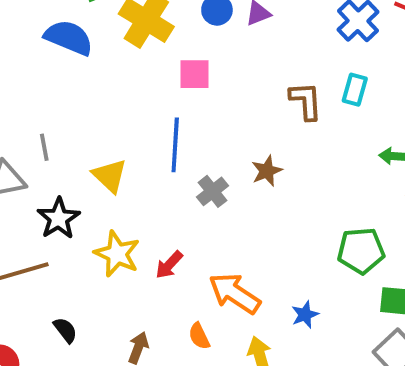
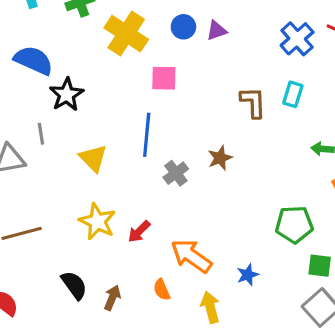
blue semicircle: (69, 38) -> (34, 60), moved
black star: (59, 218) -> (67, 95), moved
black semicircle: (65, 330) -> (74, 285), moved, size x1.4

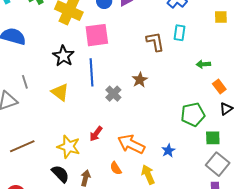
pink square: (164, 78) -> (97, 35), size x1.4
black star: (67, 95) -> (63, 56), moved
yellow star: (97, 221) -> (69, 147), moved

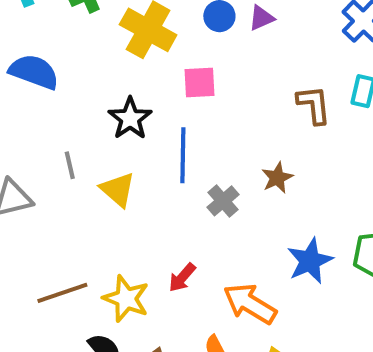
pink square: (97, 35) -> (199, 83), size x0.7
gray line: (25, 82) -> (70, 165), moved
brown line: (22, 146) -> (62, 293), moved
blue star: (168, 151) -> (310, 261), moved, size x1.6

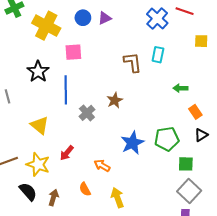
yellow triangle: (118, 190) -> (40, 125), moved
orange arrow: (250, 304) -> (102, 166), size x0.6

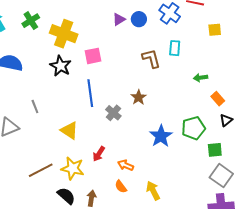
blue circle: (83, 18) -> (139, 19), moved
black star: (38, 72) -> (61, 66), moved
orange arrow: (102, 166) -> (126, 165), moved

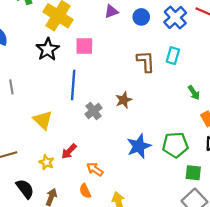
purple triangle: (119, 19) -> (111, 11), moved
green arrow: (200, 78) -> (194, 93), turned -128
yellow star: (73, 168) -> (46, 162), moved, size x0.6

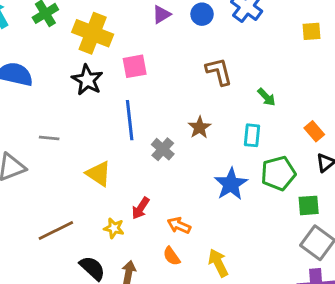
cyan rectangle: (173, 56) -> (252, 135), moved
gray line: (11, 87) -> (49, 138), turned -64
green arrow: (194, 93) -> (266, 97), moved

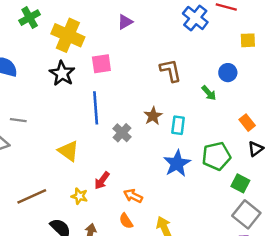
blue circle: (202, 14) -> (228, 73), moved
cyan rectangle: (252, 135) -> (178, 125), moved
gray line: (49, 138) -> (18, 120), moved
green square: (309, 205) -> (240, 183), turned 30

